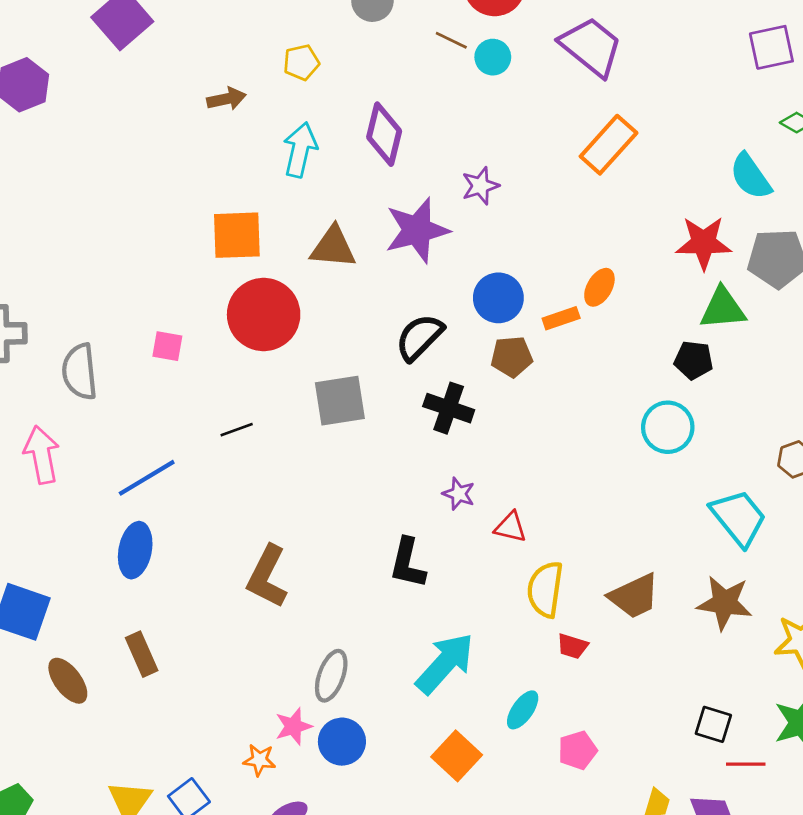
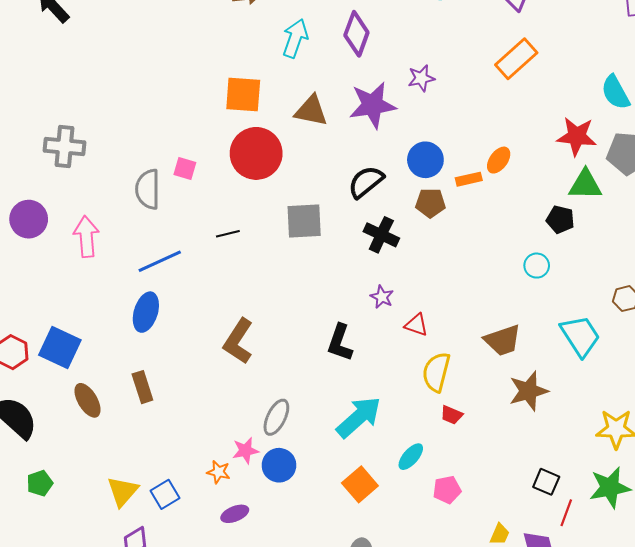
gray semicircle: (80, 372) -> (148, 189), moved
cyan circle: (668, 427) -> (537, 266), size x0.7
brown trapezoid: (634, 596) -> (503, 340), moved
brown star: (725, 603) -> (528, 391), moved, turned -30
red line: (746, 764) -> (566, 513), turned -76

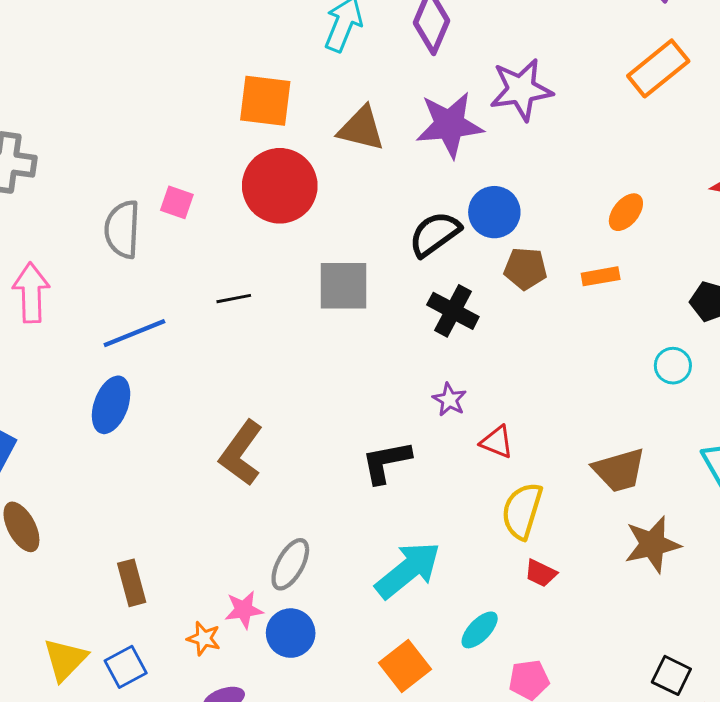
purple star: (421, 78) -> (521, 90), size x1.6
blue circle: (425, 160) -> (494, 212), moved
orange rectangle: (469, 179) -> (601, 276), moved
black L-shape: (340, 343) -> (386, 462), turned 57
brown rectangle: (142, 387) -> (132, 583), moved

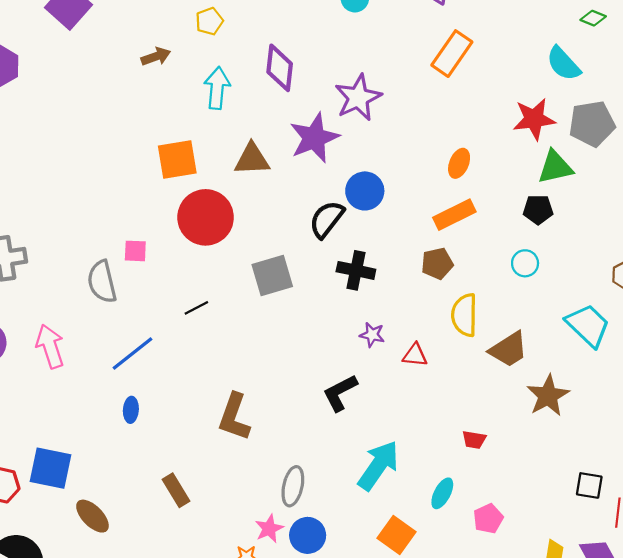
brown pentagon: (525, 269) -> (437, 264), moved
orange rectangle: (601, 276) -> (454, 215), size x1.5
blue ellipse: (111, 405) -> (131, 410), size x0.6
yellow semicircle: (522, 511) -> (464, 315), moved
brown rectangle: (132, 583) -> (176, 490), moved

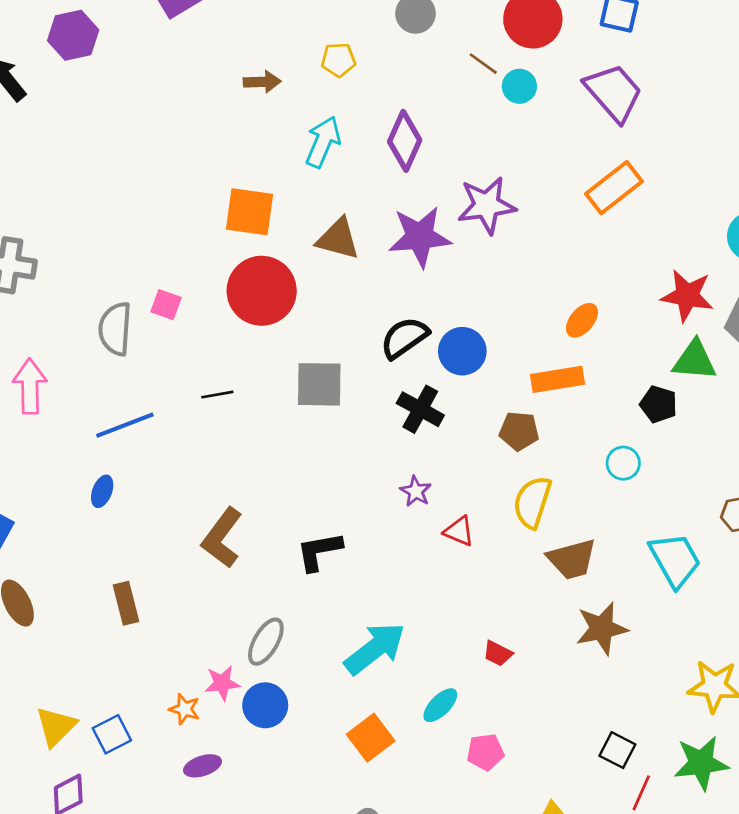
blue circle: (365, 191) -> (462, 351), moved
black L-shape: (340, 393) -> (319, 551), moved

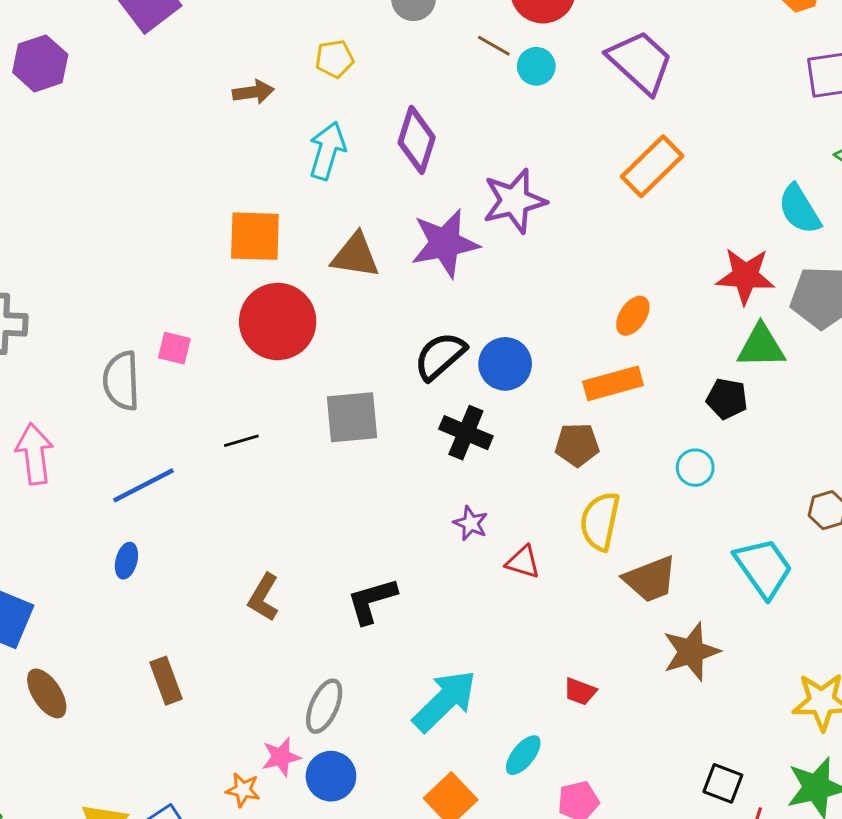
brown L-shape: (222, 538) -> (264, 597), size x0.7

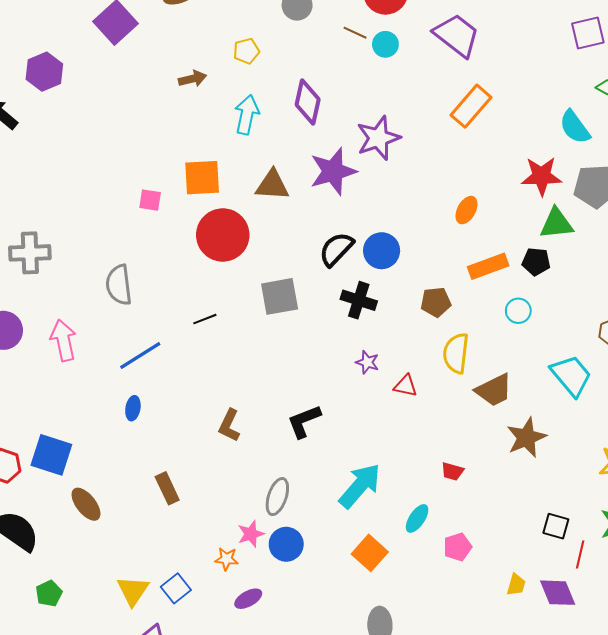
pink square: (174, 348) -> (150, 200), moved
orange rectangle: (613, 383) -> (488, 266), moved

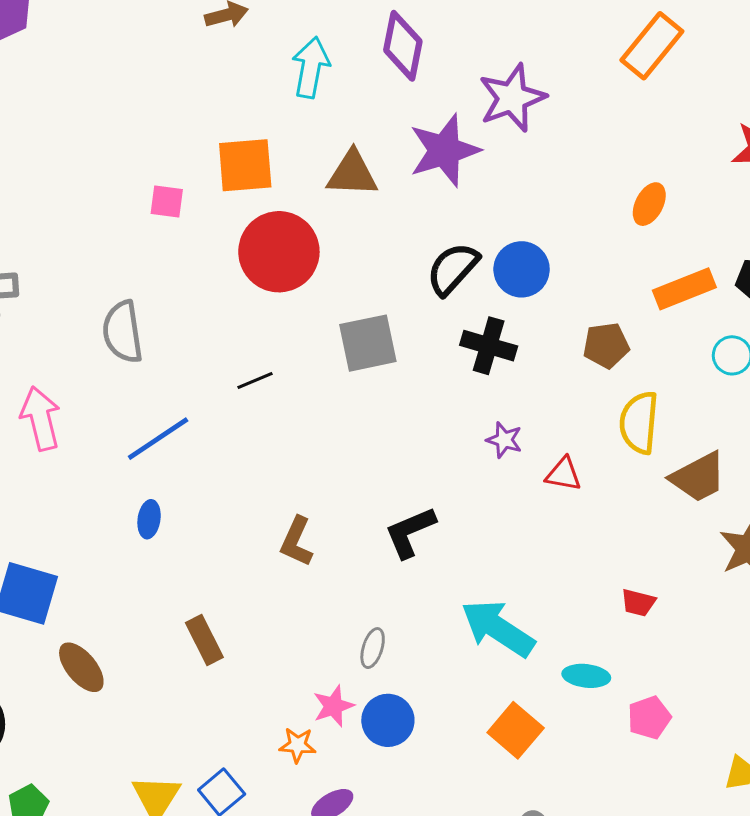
cyan arrow: (360, 486) -> (498, 628), turned -96
gray ellipse: (277, 497) -> (373, 648), size x0.7
cyan ellipse: (417, 518) -> (586, 676), turned 64

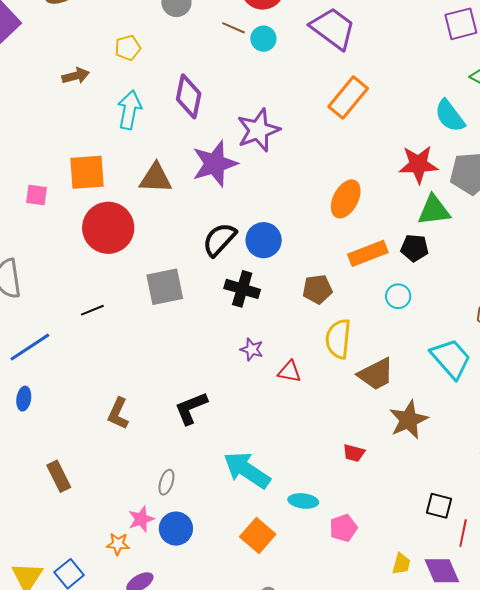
orange ellipse: (649, 204) -> (346, 199), size x1.4
red trapezoid: (638, 603) -> (354, 453), moved

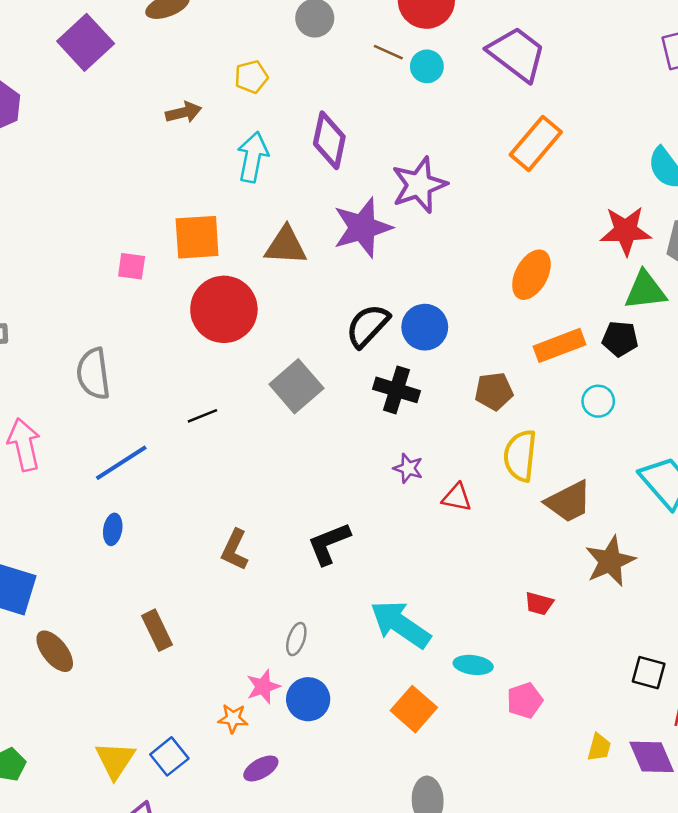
gray square: (165, 287) -> (296, 386), turned -30

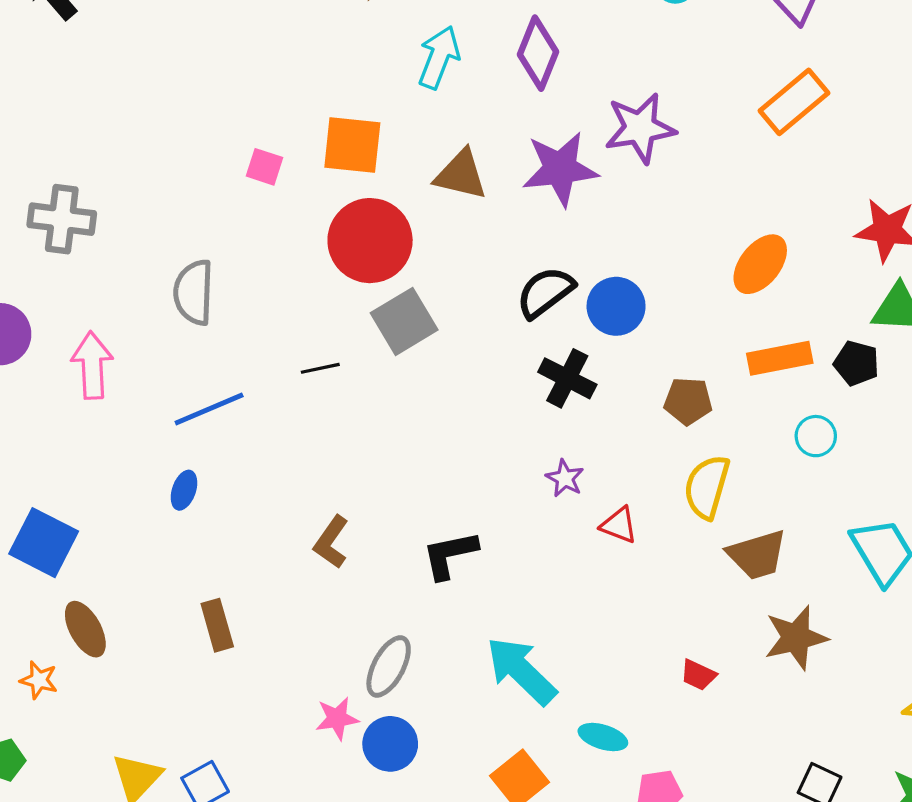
gray square: (296, 386) -> (404, 321), moved
gray ellipse: (296, 639) -> (389, 666), size x1.5
orange star: (233, 718) -> (39, 680), moved

